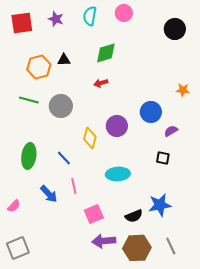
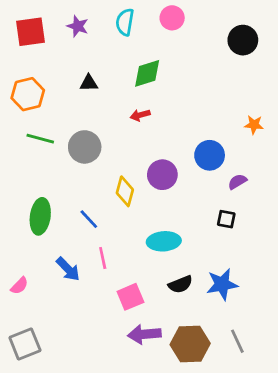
orange hexagon: (39, 67) -> (28, 94), moved
black semicircle: (134, 216) -> (180, 284), moved

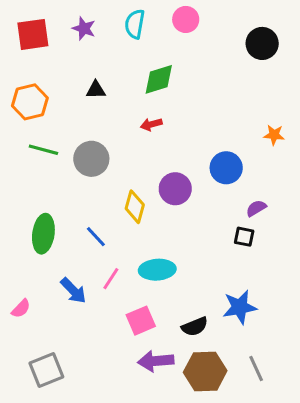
purple semicircle: (237, 182) -> (256, 208), moved
cyan ellipse: (164, 241) -> (157, 270), moved
pink line: (103, 258) -> (111, 279), turned 45
black semicircle: (180, 284) -> (195, 327), moved
gray square: (25, 344) -> (46, 370), moved

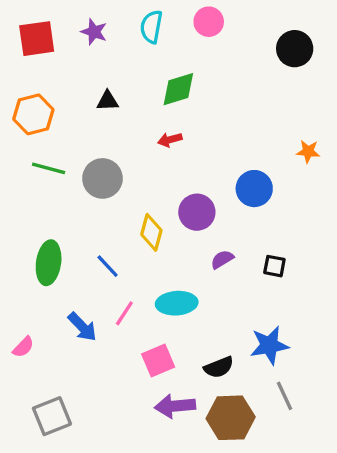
purple semicircle: (256, 208) -> (222, 259), moved
gray line: (256, 369) -> (285, 396), moved

